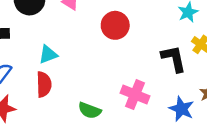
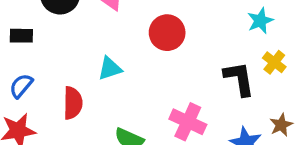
cyan triangle: (48, 54) -> (110, 68), moved

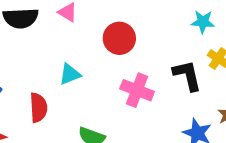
cyan star: (260, 21) -> (203, 22), turned 30
pink cross: (188, 122) -> (137, 90), moved

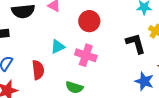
pink cross: (137, 90) -> (86, 55), moved

